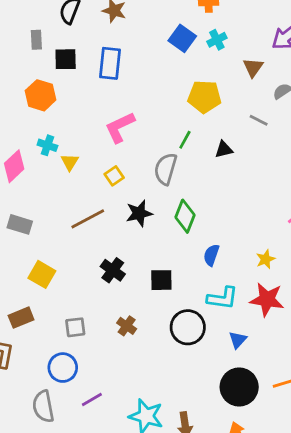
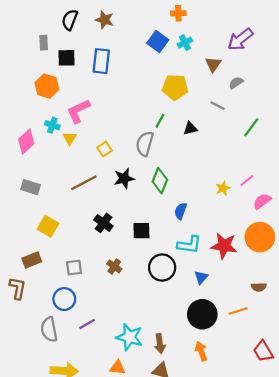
pink L-shape: (120, 127) -> (78, 111), moved
yellow star: (266, 259) -> (223, 188), moved

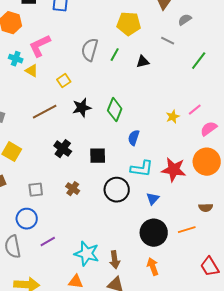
yellow triangle: (70, 138) -> (32, 71), turned -32
gray semicircle: (145, 144) -> (90, 50), moved

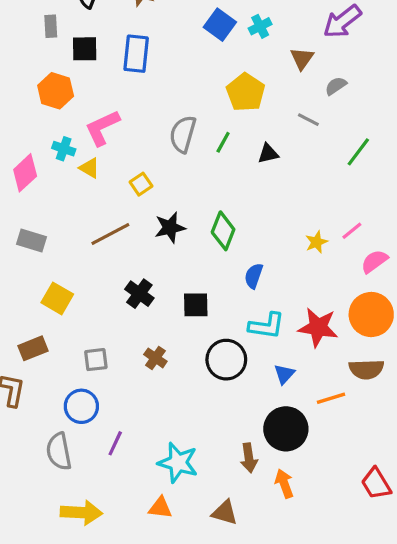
yellow pentagon: (129, 24) -> (246, 92), turned 30
brown semicircle: (206, 208) -> (366, 369), moved, size x1.5
orange line: (187, 230) -> (331, 398), moved
purple line: (48, 242) -> (115, 443), turned -35
brown arrow: (115, 260) -> (249, 458), moved

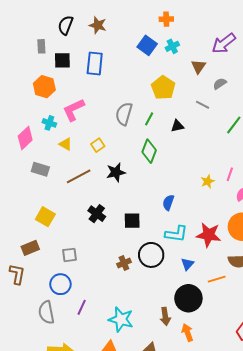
yellow triangle: (89, 168) -> (66, 144), moved
green diamond: (223, 231) -> (149, 151), moved
pink line: (352, 231) -> (230, 174), turned -32
gray rectangle: (31, 240) -> (40, 169), moved
brown cross: (155, 358) -> (124, 263), moved, turned 32

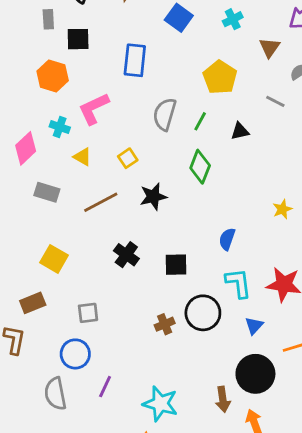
blue square: (147, 45) -> (179, 18), moved
blue rectangle: (95, 63) -> (135, 60), moved
cyan L-shape: (176, 234) -> (238, 283), turned -105

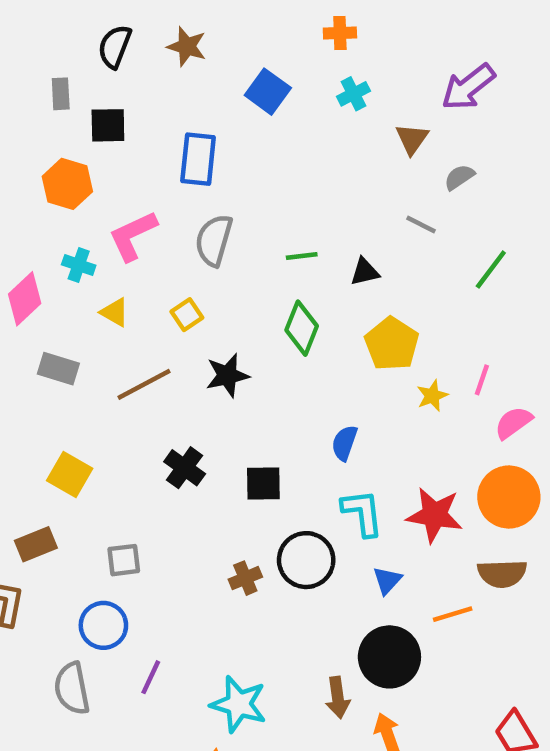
yellow pentagon: (220, 77) -> (392, 344), moved
gray semicircle: (165, 114) -> (214, 240), moved
green line: (200, 121) -> (302, 256), turned 54

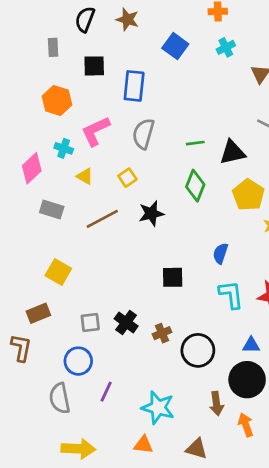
black square: (108, 125) -> (94, 66), moved
black triangle: (365, 272) -> (232, 152), size x1.5
black cross: (185, 468) -> (126, 322), moved
black circle: (306, 560) -> (198, 350), moved
blue triangle: (387, 580) -> (251, 345), moved, turned 48

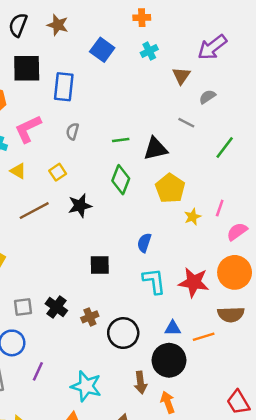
black square: (94, 66) -> (27, 68), size x1.4
gray semicircle: (143, 134) -> (72, 131), size x0.6

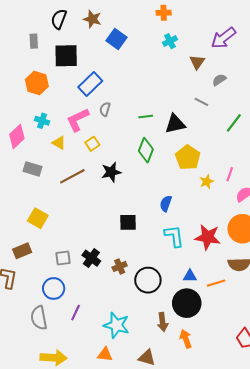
blue square: (102, 50) -> (116, 39), moved
blue rectangle: (64, 87) -> (90, 84), moved, turned 40
pink L-shape: (28, 129) -> (78, 120), moved

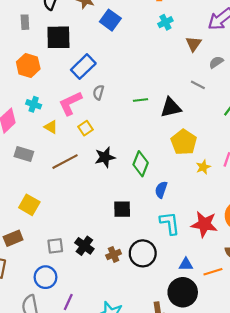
green diamond: (146, 150) -> (141, 164), moved
black circle: (148, 280) -> (143, 253), moved

